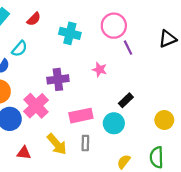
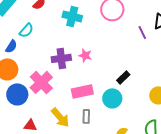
purple line: (128, 48) -> (142, 32), moved
pink star: (100, 70) -> (85, 55), moved

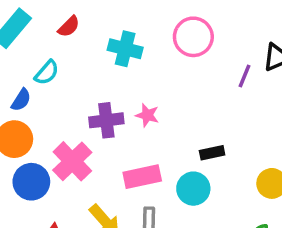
purple line: (142, 32) -> (244, 76), turned 48
black rectangle: (123, 77) -> (212, 153), turned 32

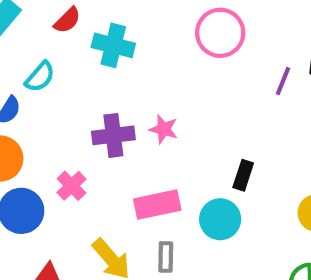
cyan cross: (125, 49) -> (113, 45), moved
black rectangle: (212, 153) -> (243, 175), turned -60
pink cross: (72, 161) -> (71, 186), size x0.6

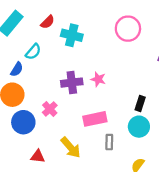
cyan circle: (220, 219) -> (139, 127), moved
gray rectangle: (166, 257) -> (109, 142), moved

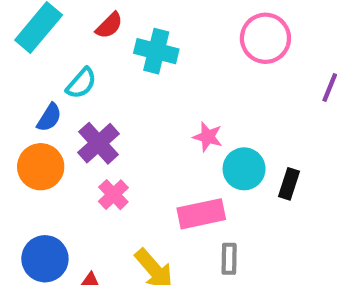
purple cross: (72, 83) -> (98, 143), moved, turned -35
blue circle: (23, 122) -> (45, 259), moved
cyan circle: (139, 127) -> (244, 169), moved

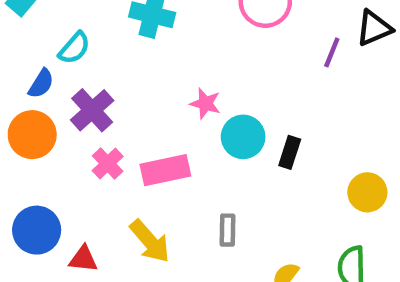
pink rectangle: (201, 214) -> (165, 170), moved

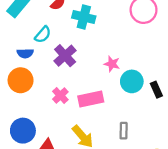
blue semicircle: (41, 84) -> (25, 53), turned 56
purple cross: (92, 110) -> (65, 56), moved
black rectangle: (290, 152) -> (156, 90), turned -42

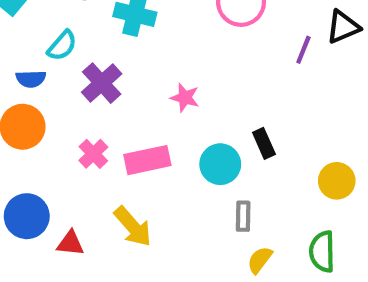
cyan circle: (132, 81) -> (220, 164), moved
gray rectangle: (124, 131) -> (243, 216), moved

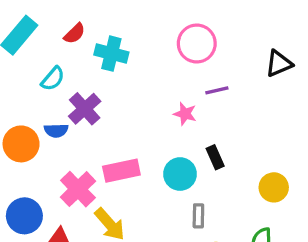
purple line: (303, 50) -> (217, 90), moved, turned 55
blue semicircle: (31, 79) -> (56, 131), moved
pink star: (185, 98) -> (185, 114), moved
pink cross: (93, 154) -> (78, 189), moved, size x1.5

